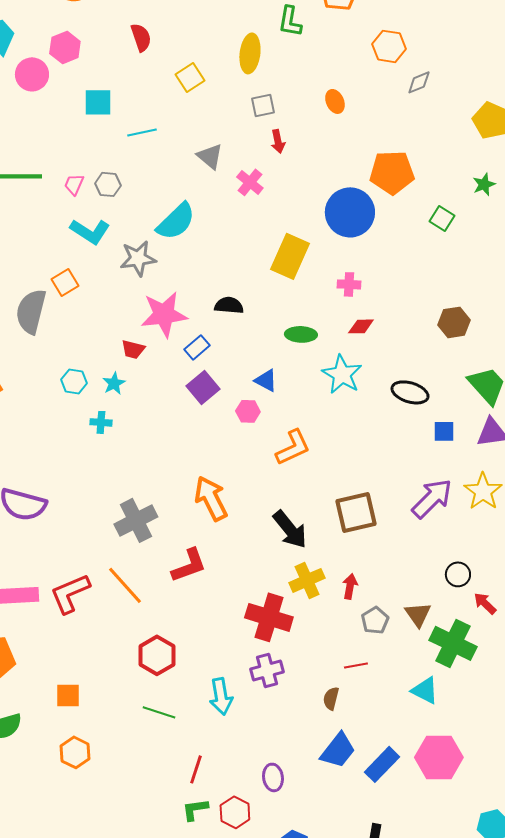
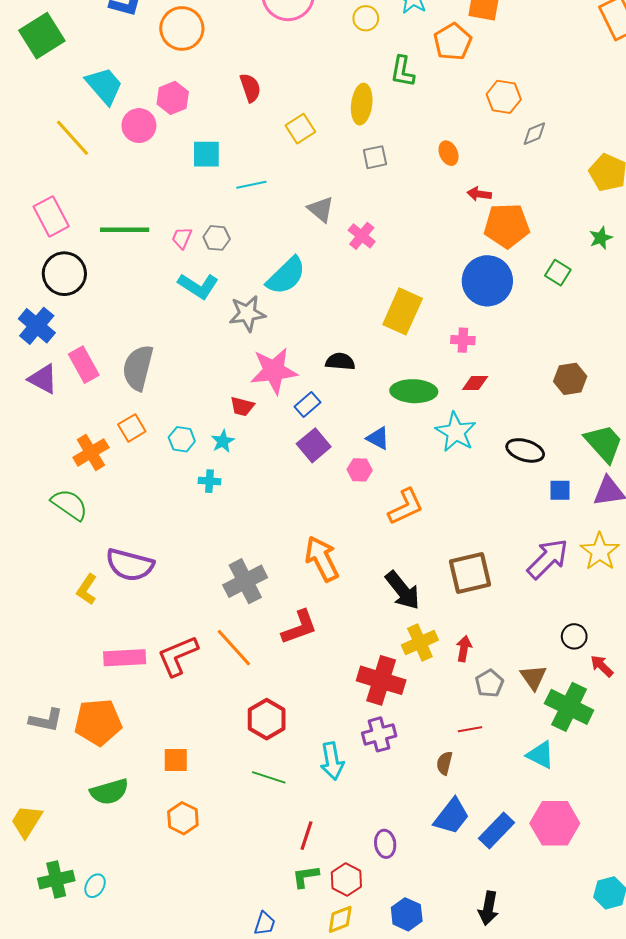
red arrow: (278, 141) -> (479, 194), moved, turned 110
blue circle: (350, 212) -> (487, 281), moved
orange square: (65, 282) -> (132, 428), moved
green ellipse: (301, 334) -> (414, 391), size x1.4

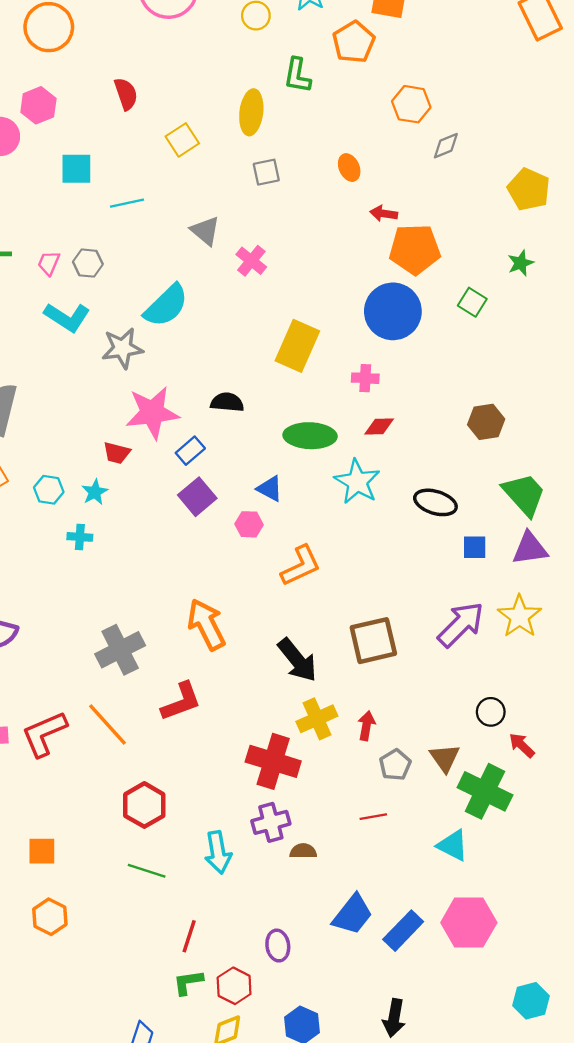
brown semicircle: (444, 763) -> (303, 851), moved, turned 75

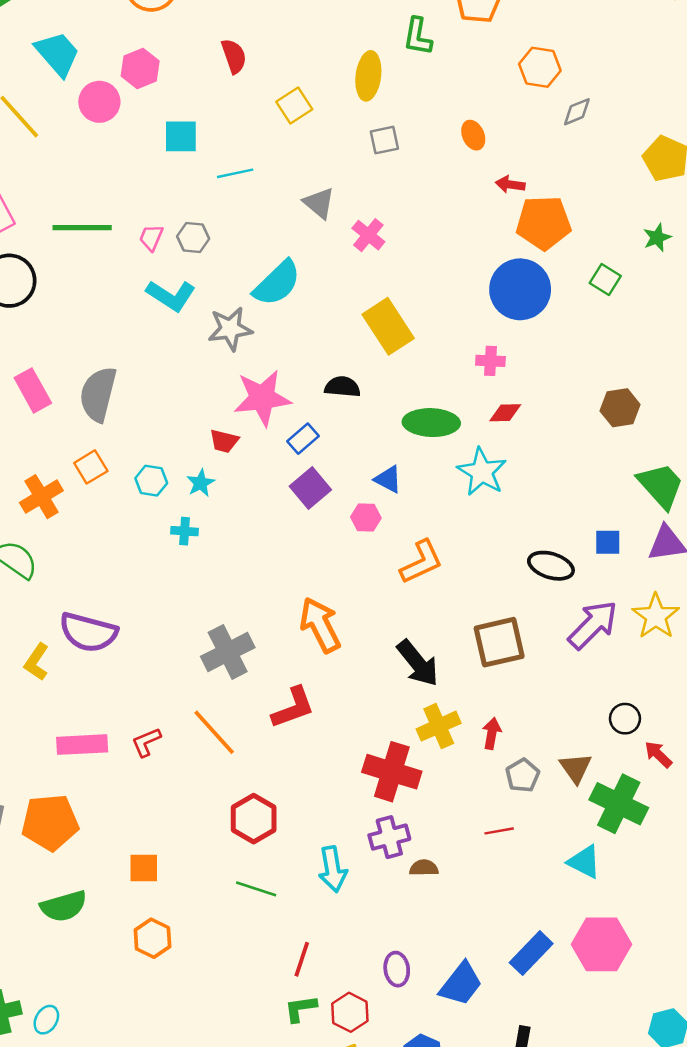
yellow rectangle: (297, 346) -> (388, 326), moved, turned -57
black ellipse: (435, 502) -> (551, 566), moved
red L-shape: (44, 734) -> (146, 742), size x0.6
blue trapezoid: (353, 914) -> (461, 984), moved

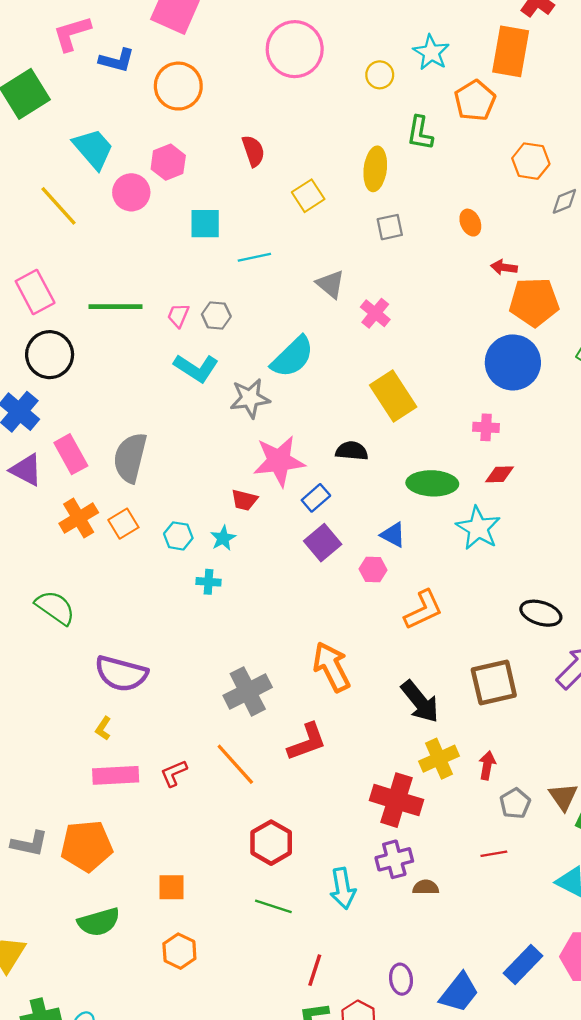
orange cross: (41, 497) -> (79, 518), moved
yellow L-shape: (36, 662) -> (103, 728), moved, size x0.7

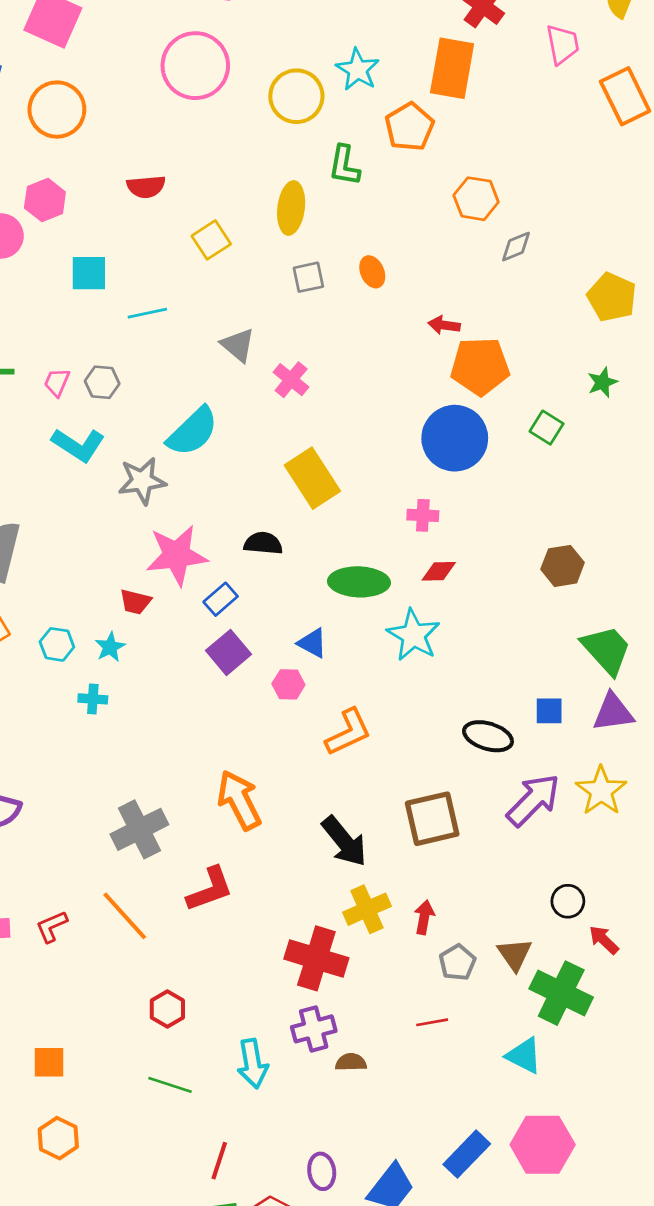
yellow circle: (380, 75) -> (296, 96), size x1.6
red semicircle: (253, 151) -> (146, 187), turned 104
orange ellipse: (470, 223) -> (372, 272), moved
red hexagon: (271, 843) -> (167, 1009), size x0.7

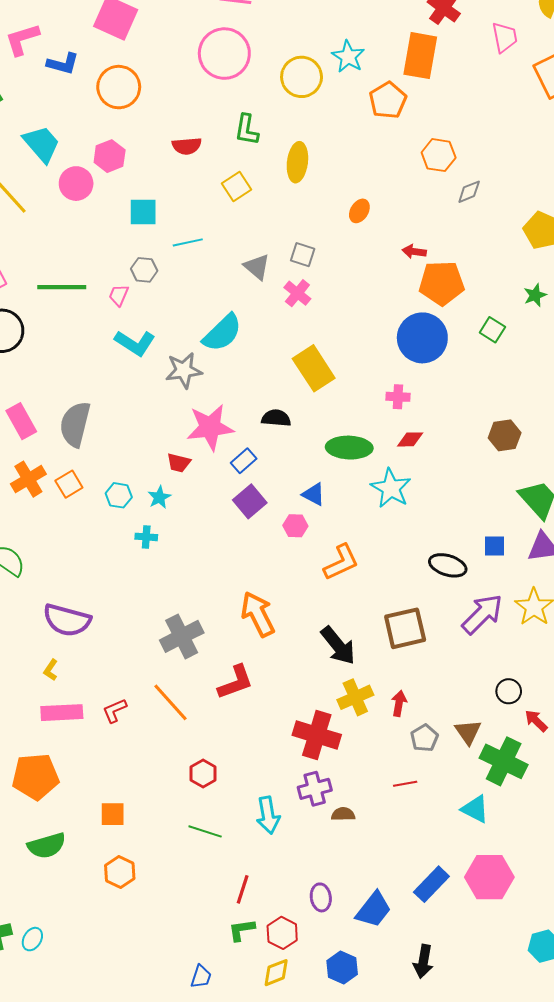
green L-shape: (344, 165) -> (247, 130), moved
orange ellipse: (372, 272) -> (359, 211), turned 55
gray square: (308, 277) -> (303, 255), moved, turned 30
gray hexagon: (102, 382) -> (144, 270), moved

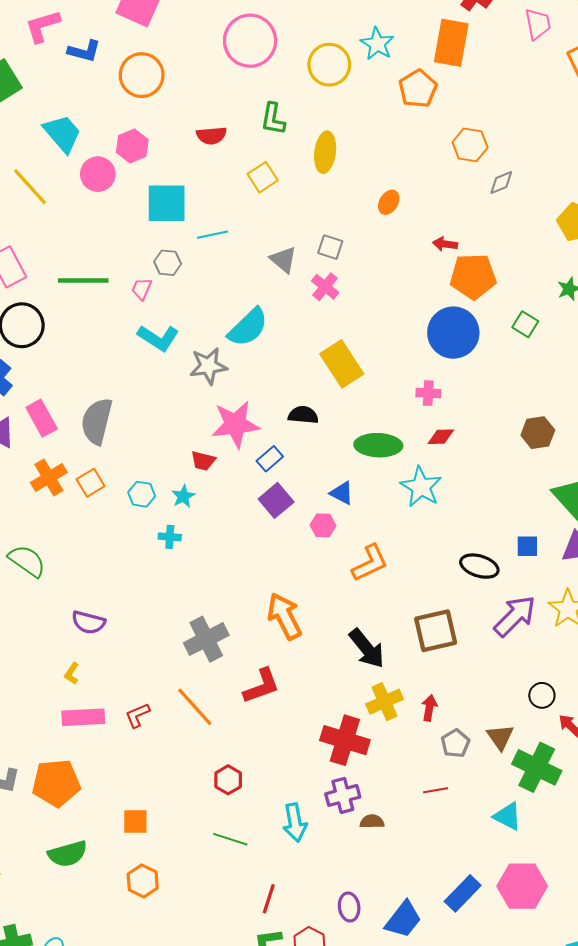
cyan square: (143, 212) -> (167, 203), size x1.4
purple semicircle: (67, 620) -> (88, 622), size x0.7

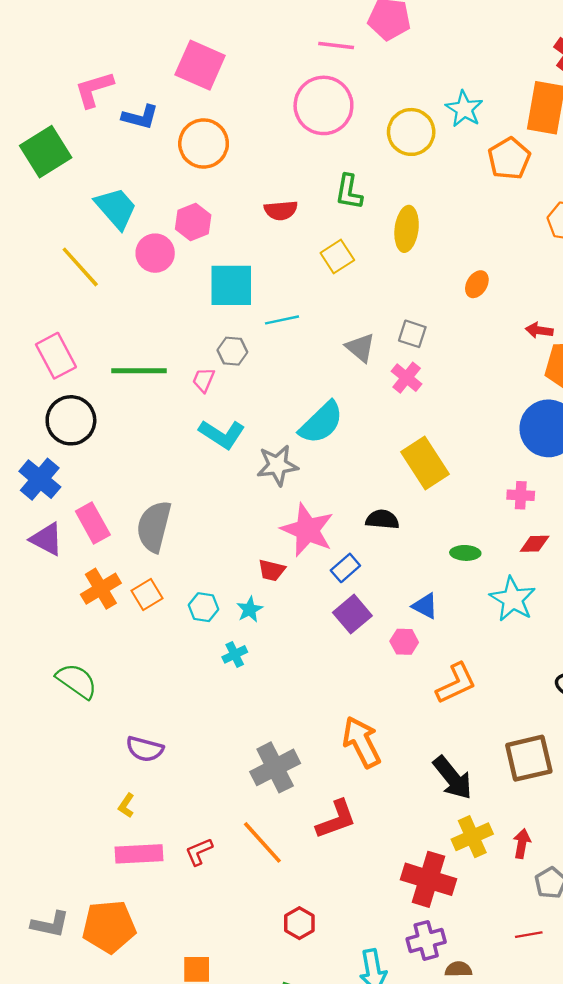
pink star: (235, 424) -> (307, 530), turned 30
green ellipse: (378, 445) -> (465, 553), size x0.6
cyan cross: (170, 537) -> (235, 654), turned -30

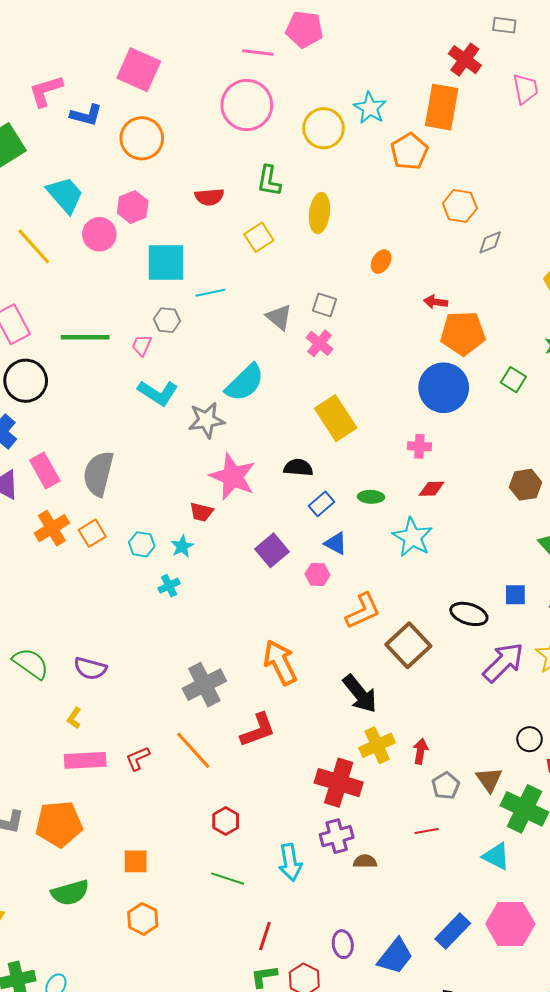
blue rectangle: (345, 568) -> (322, 504), moved
green semicircle: (77, 681) -> (31, 663), moved
brown square: (529, 758) -> (408, 645), moved, turned -30

